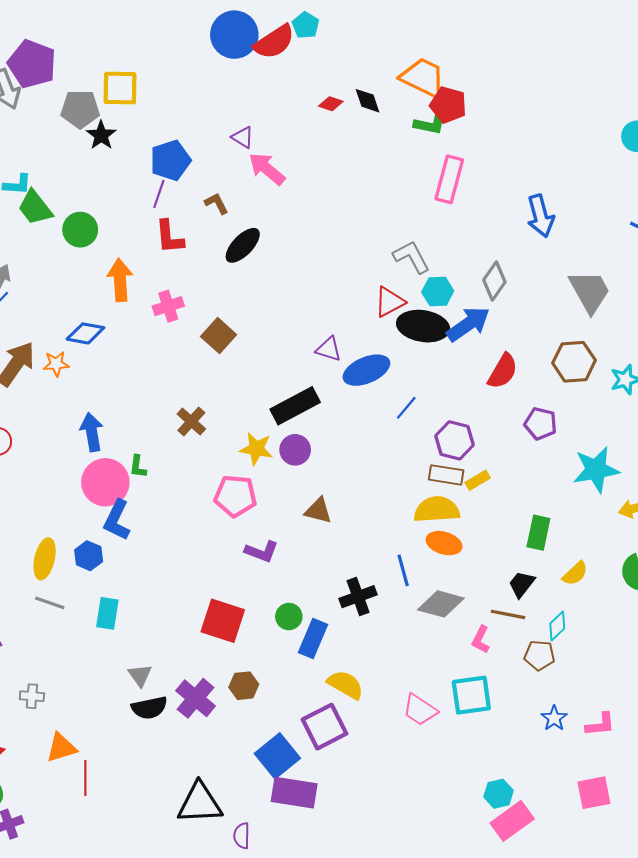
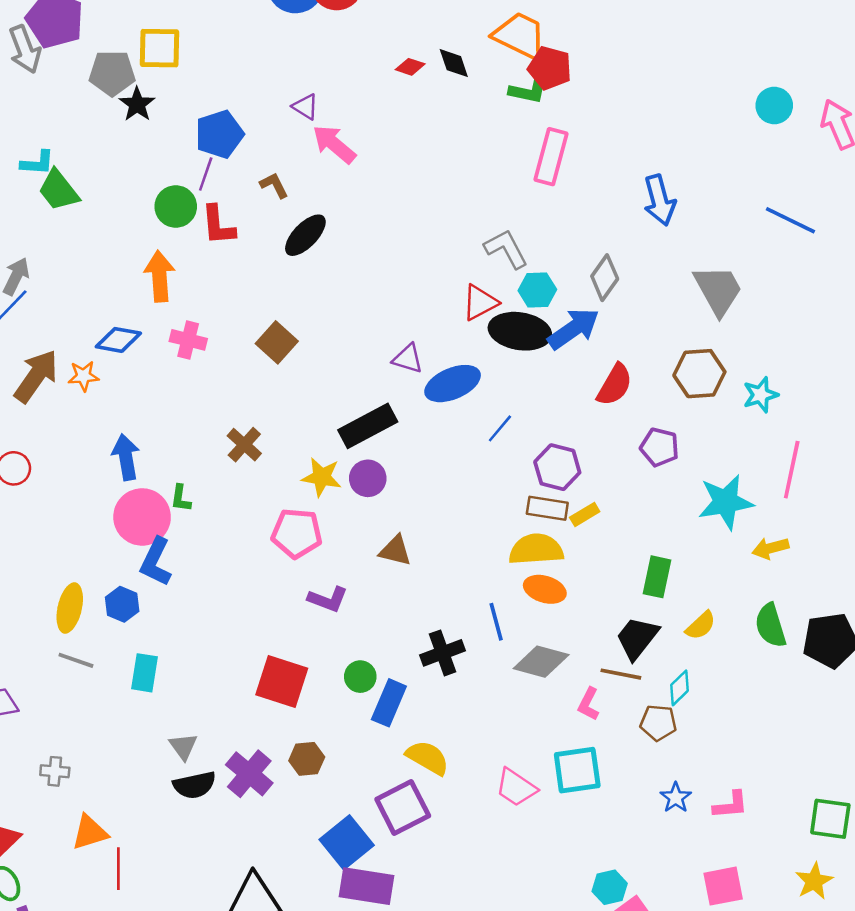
green circle: (80, 230) -> (176, 206), moved
pink cross: (168, 306) -> (188, 340), moved, turned 32
black trapezoid: (522, 584) -> (637, 638), size x1.4

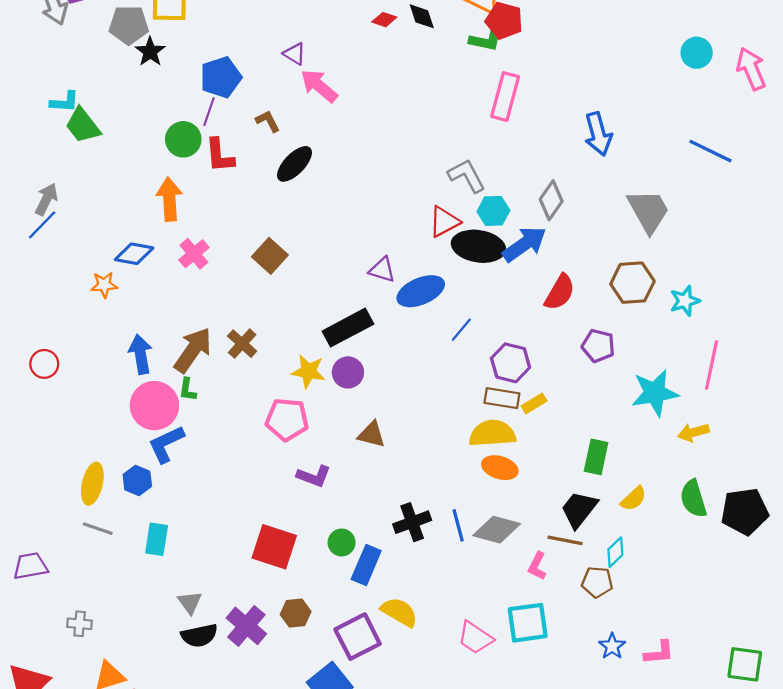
pink cross: (188, 340) -> (194, 254), turned 36
brown arrow: (36, 376) -> (193, 350), moved
blue L-shape: (156, 562) -> (166, 444), turned 39
blue line: (496, 622) -> (458, 525), moved
purple square: (403, 807) -> (358, 637), moved

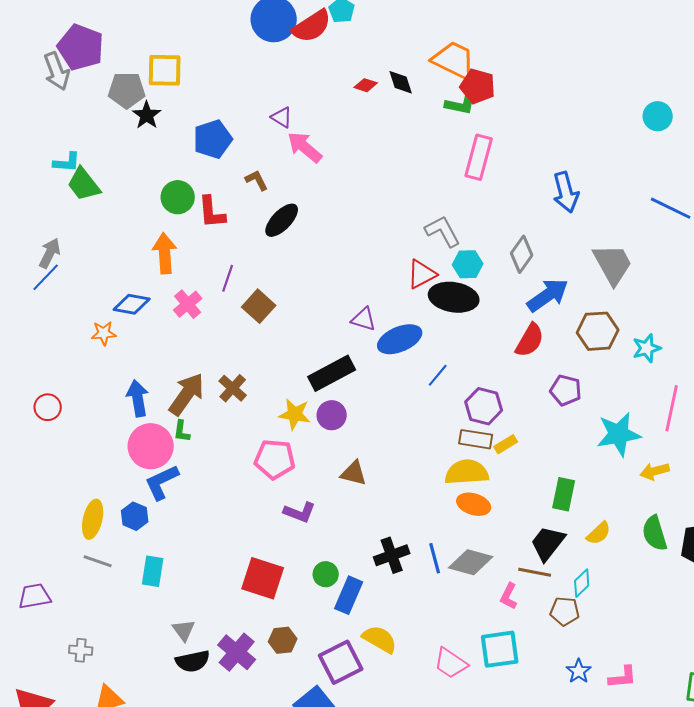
purple line: (209, 112) -> (228, 278), moved
blue arrow: (524, 244) -> (548, 295), moved

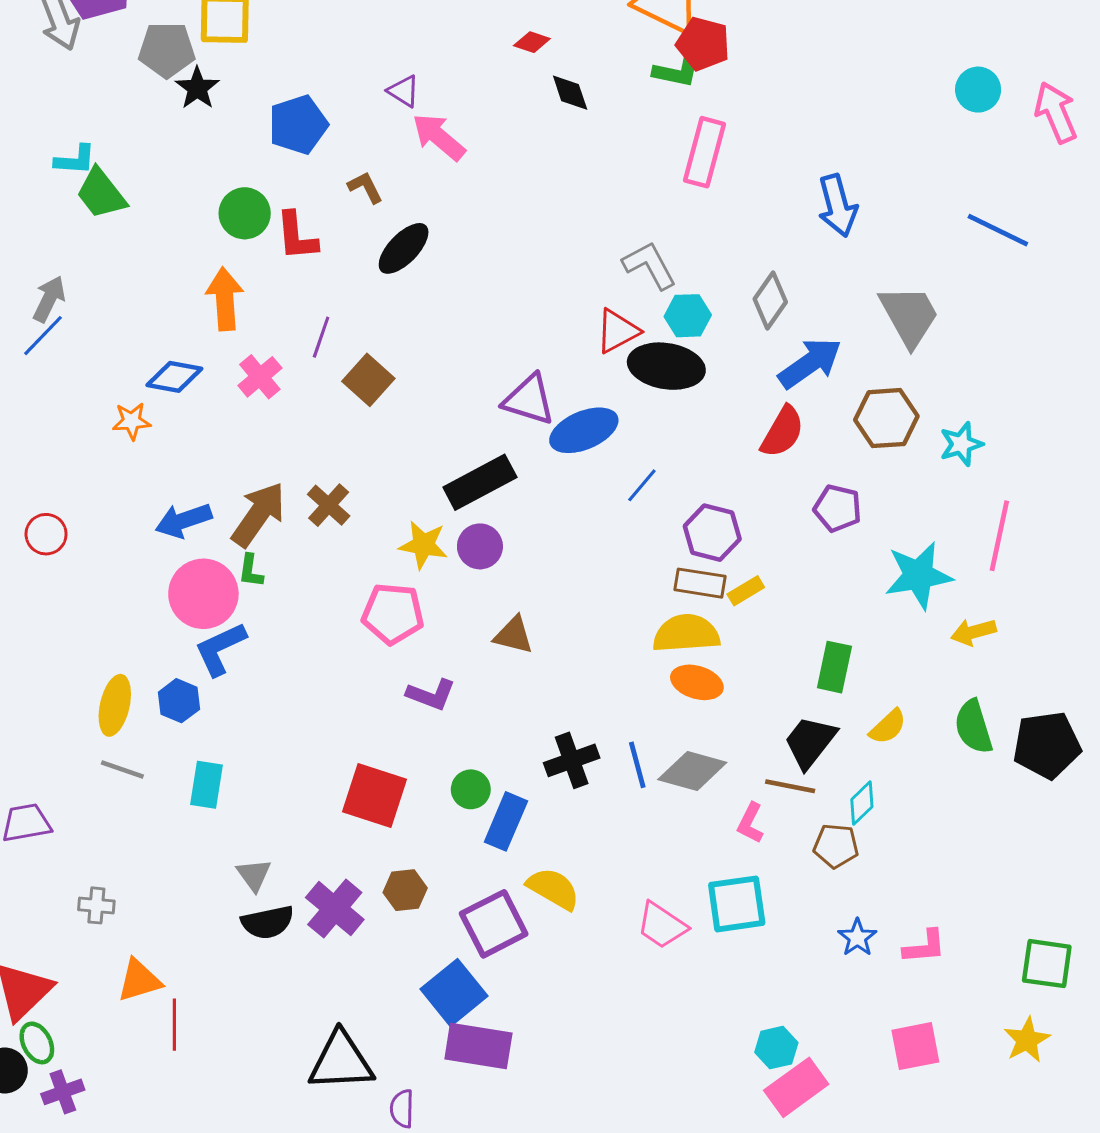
black diamond: (401, 82) -> (570, 93), moved
purple triangle: (364, 319) -> (529, 400), size x1.4
blue arrow: (138, 398) -> (184, 520), turned -99

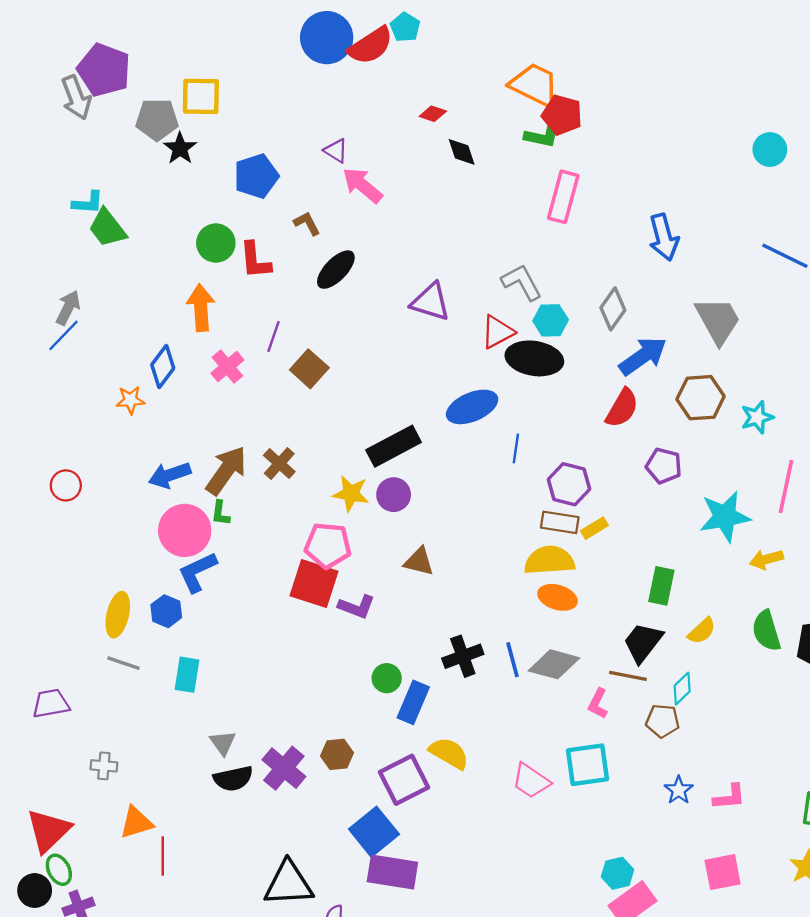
blue diamond: (174, 377) -> (163, 367), turned -63
purple triangle: (529, 400) -> (431, 302), moved
blue line: (642, 485) -> (516, 448), turned -32
red square: (375, 795) -> (314, 584), moved

